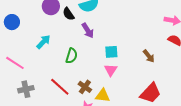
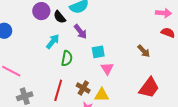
cyan arrow: (43, 42) -> (53, 42), moved
cyan square: (111, 52) -> (98, 52), moved
red line: (60, 87) -> (58, 90), turned 70

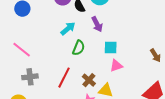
pink triangle: (107, 69) -> (116, 66), turned 32

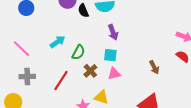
purple arrow: (97, 24) -> (113, 32), moved
cyan arrow: (68, 29) -> (58, 42), moved
brown cross: (89, 80) -> (90, 71), moved

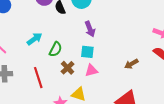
brown arrow: (154, 67) -> (131, 64), turned 88
red line: (61, 80) -> (38, 78), turned -50

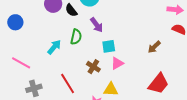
purple arrow: (90, 29) -> (97, 25), moved
green semicircle: (56, 49) -> (76, 37), moved

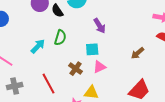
purple arrow: (97, 25) -> (100, 26), moved

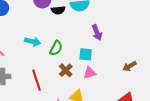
black semicircle: (57, 11) -> (58, 10), turned -72
green semicircle: (60, 38) -> (56, 48), moved
cyan arrow: (38, 46) -> (33, 42), turned 49

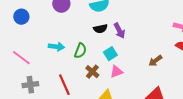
black semicircle: (58, 10) -> (100, 29), moved
cyan square: (86, 54) -> (110, 54), turned -32

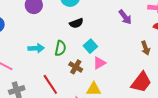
purple arrow: (119, 31) -> (125, 17), moved
brown arrow: (155, 61) -> (146, 48), moved, turned -64

